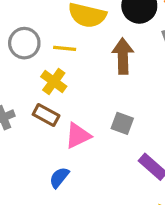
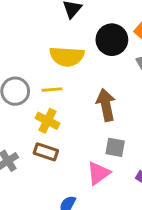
brown arrow: (123, 56) -> (106, 105), moved
pink triangle: (78, 136) -> (99, 173), moved

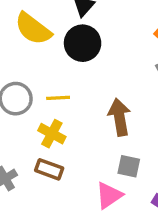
black circle: (112, 40) -> (83, 43), moved
yellow semicircle: (67, 56) -> (33, 29), moved, turned 32

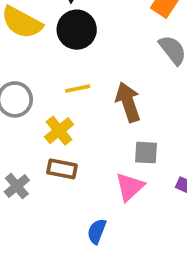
yellow line: (58, 98) -> (78, 89), moved
yellow cross: (52, 134) -> (59, 131), turned 32

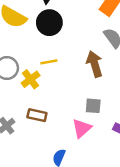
brown arrow: (128, 102) -> (95, 64), moved
yellow cross: (59, 131) -> (31, 79), moved

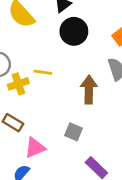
black circle: (49, 23) -> (74, 31), moved
pink triangle: (82, 128) -> (35, 148), moved

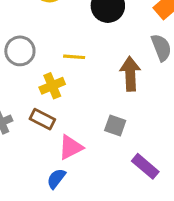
yellow cross: (18, 84) -> (52, 86), moved

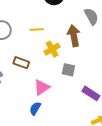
yellow cross: (52, 86) -> (52, 49), moved
brown rectangle: (42, 119) -> (21, 63), moved

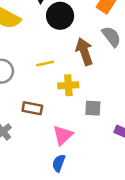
brown arrow: (74, 36) -> (84, 52), moved
yellow cross: (52, 49) -> (68, 85), turned 35

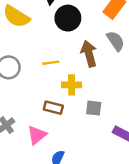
brown rectangle: (32, 108) -> (53, 108), moved
pink triangle: (63, 135) -> (37, 135), moved

